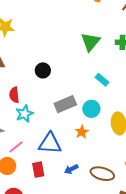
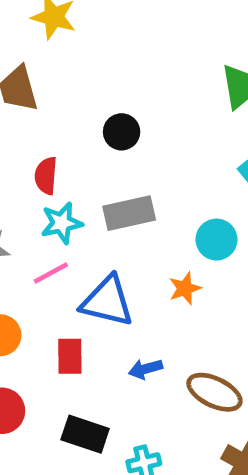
gray rectangle: (65, 104) -> (129, 213), moved
pink line: (16, 147) -> (51, 273), moved

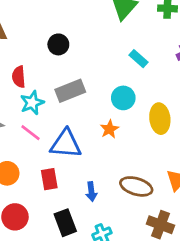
pink line: (51, 273) -> (31, 133), turned 75
blue arrow: (145, 369) -> (91, 192), moved, turned -72
black rectangle: (85, 434) -> (65, 223), turned 60

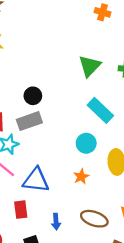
cyan rectangle: (139, 59) -> (100, 110), size x1.6
gray rectangle: (70, 91) -> (29, 121), moved
orange star: (109, 129) -> (81, 177), moved

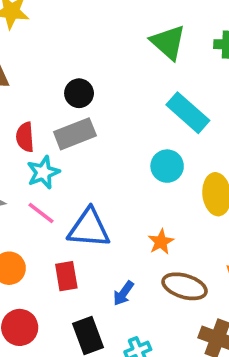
green triangle: (90, 66) -> (168, 42), turned -30
orange star: (81, 177) -> (161, 242), moved
blue arrow: (56, 222) -> (123, 293), turned 42

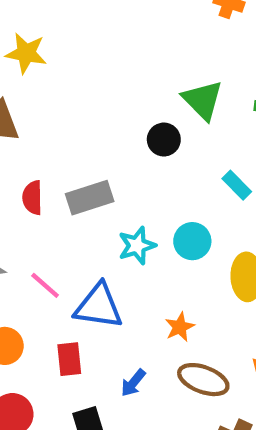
black circle: (79, 93) -> (164, 140), moved
cyan rectangle: (188, 113) -> (237, 185), moved, size x0.6
cyan star: (43, 172) -> (137, 246), moved

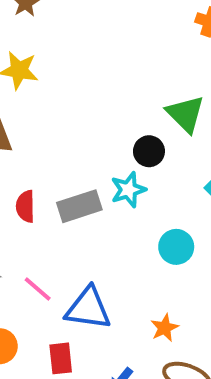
cyan star: (137, 246) -> (128, 190), moved

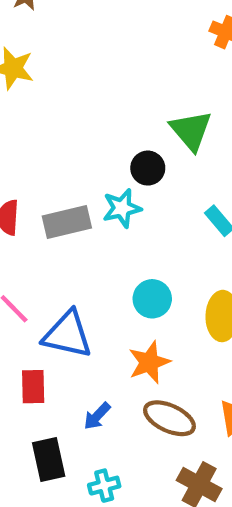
cyan circle: (176, 247) -> (152, 299), moved
orange star: (165, 328) -> (149, 362), size x1.4

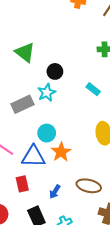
green triangle: (191, 130) -> (25, 52), moved
cyan circle: (152, 299) -> (47, 133), moved
orange star: (149, 362) -> (61, 152), moved

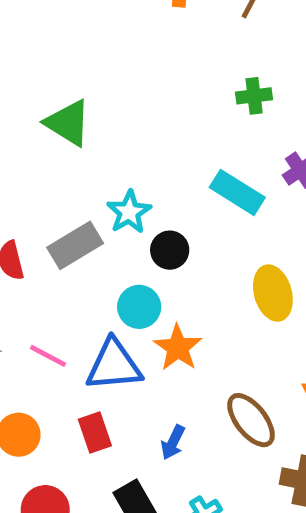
black circle: (55, 71) -> (170, 250), moved
cyan rectangle: (93, 89) -> (237, 192), size x1.5
brown ellipse: (89, 186) -> (251, 420), turned 45

